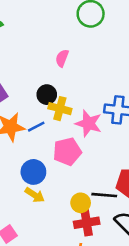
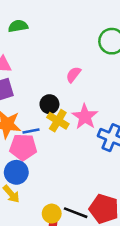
pink star: (89, 123) -> (85, 117), moved
pink pentagon: (67, 152) -> (23, 147), moved

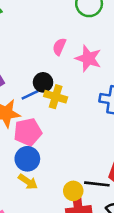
pink star: (85, 117) -> (88, 58), moved
blue line: (31, 131) -> (30, 95), moved

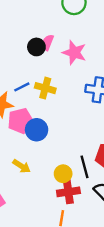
black circle: (43, 82) -> (36, 47), moved
blue circle: (27, 159) -> (37, 130), moved
black line: (97, 184) -> (85, 167), turned 70

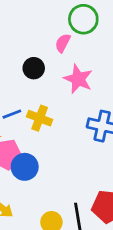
pink semicircle: (48, 42) -> (63, 43), moved

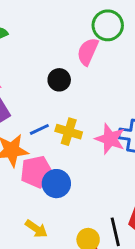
pink semicircle: (63, 43) -> (88, 52), size x1.4
pink star: (78, 79) -> (110, 139), moved

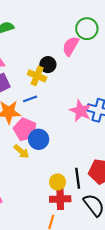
yellow cross: (69, 132) -> (37, 76), moved
pink pentagon: (37, 172) -> (25, 129), turned 30
yellow arrow: (36, 229) -> (21, 151), moved

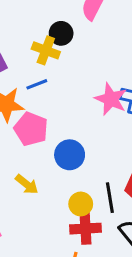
blue circle: (39, 139) -> (70, 155), moved
yellow arrow: (21, 151) -> (27, 184), moved

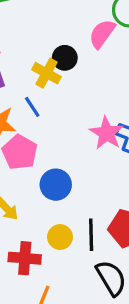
blue line: (37, 84) -> (32, 107), turned 70
red cross: (85, 229) -> (25, 258), moved

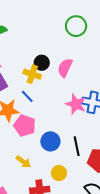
pink semicircle: (102, 34) -> (65, 68), moved
black line: (91, 235) -> (77, 146), moved

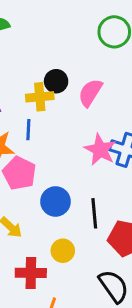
yellow cross: (32, 74) -> (40, 97), turned -30
blue line: (27, 96) -> (28, 130), turned 40

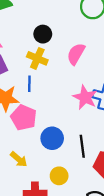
black circle: (56, 81) -> (43, 34), moved
yellow cross: (40, 97) -> (37, 58), turned 30

